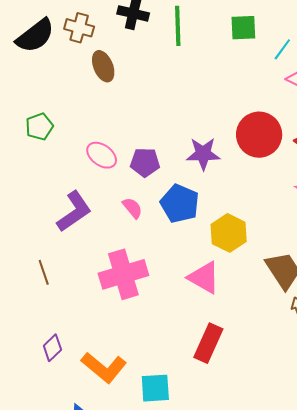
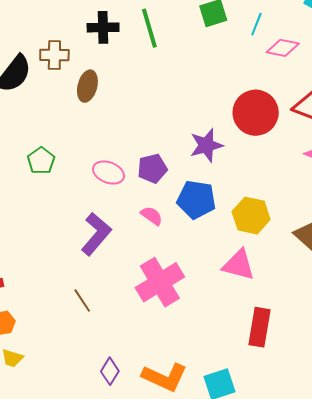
brown ellipse: (103, 66) -> (87, 86), turned 52

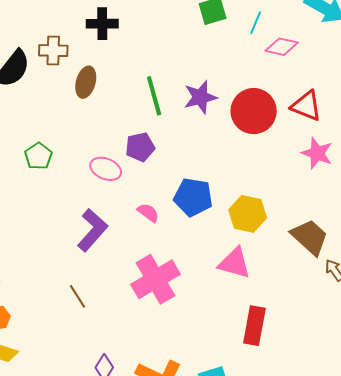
green line: (149, 28) -> (154, 96), moved
purple star: (206, 145) -> (200, 97), moved
purple pentagon: (152, 168) -> (140, 147), moved

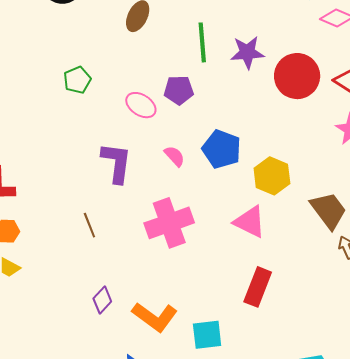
purple L-shape: (92, 230) -> (116, 163), turned -45

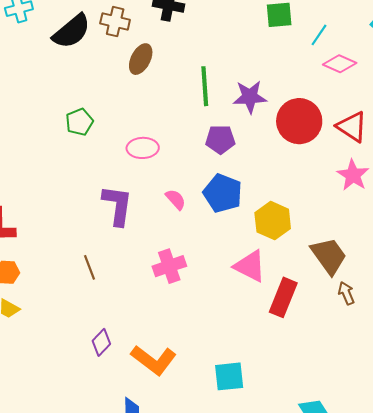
purple pentagon: (179, 90) -> (220, 139), moved
pink ellipse: (141, 105) -> (143, 148), turned -36
pink cross: (169, 223) -> (169, 266), size x0.7
red rectangle: (258, 287) -> (283, 297), moved
cyan square: (207, 335) -> (229, 376), moved

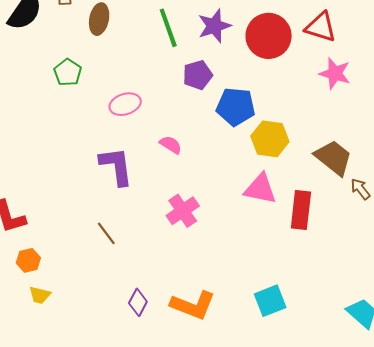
green pentagon: (79, 122) -> (68, 72), moved
blue pentagon: (223, 193) -> (236, 107), moved

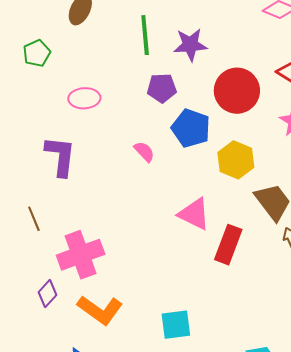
red circle: (269, 36) -> (237, 91), moved
yellow hexagon: (270, 139) -> (236, 160), moved
pink semicircle: (171, 145) -> (144, 152), moved
pink cross: (183, 211) -> (81, 255), moved, size x1.4

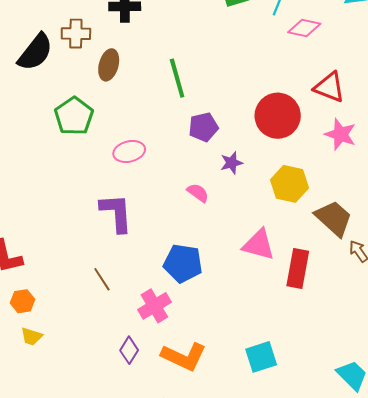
purple star: (190, 45) -> (231, 163), moved, size x0.7
green pentagon: (37, 53) -> (74, 116), size x1.4
blue pentagon: (191, 128) -> (183, 263), moved
pink cross: (81, 255) -> (154, 306), size x0.7

